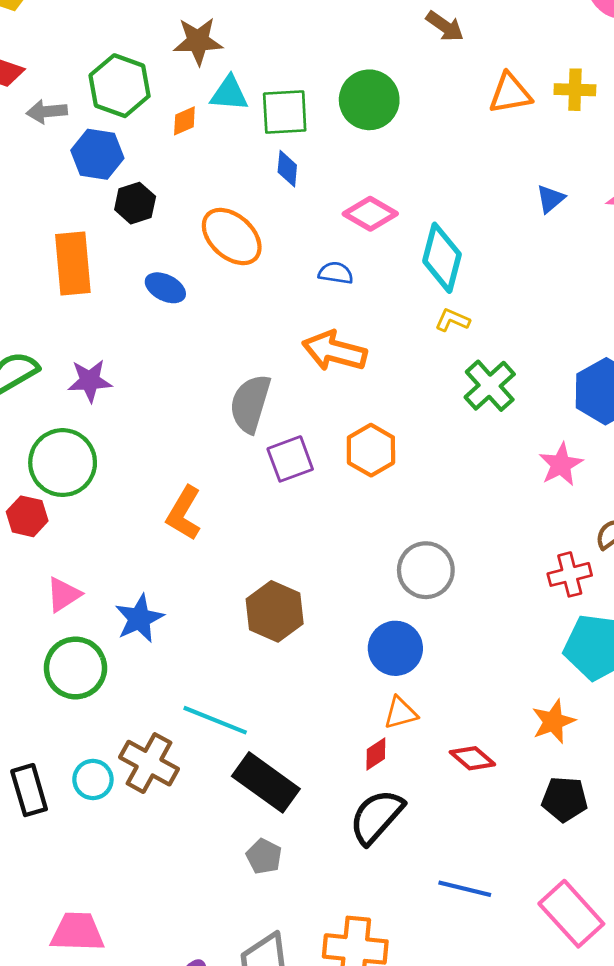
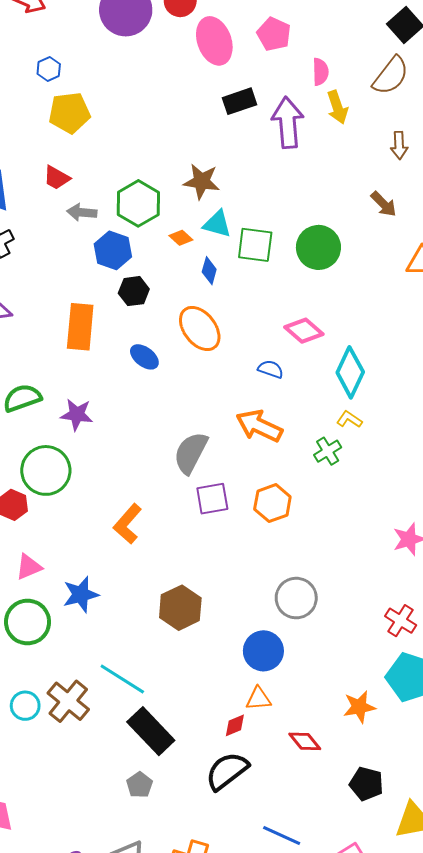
orange diamond: (184, 121) -> (181, 238), turned 55
blue diamond: (287, 169) -> (209, 271), moved
green cross: (490, 386) -> (328, 451), moved, size x0.7
red cross: (570, 574) -> (401, 621), turned 36
orange star: (553, 722) -> (359, 707), moved

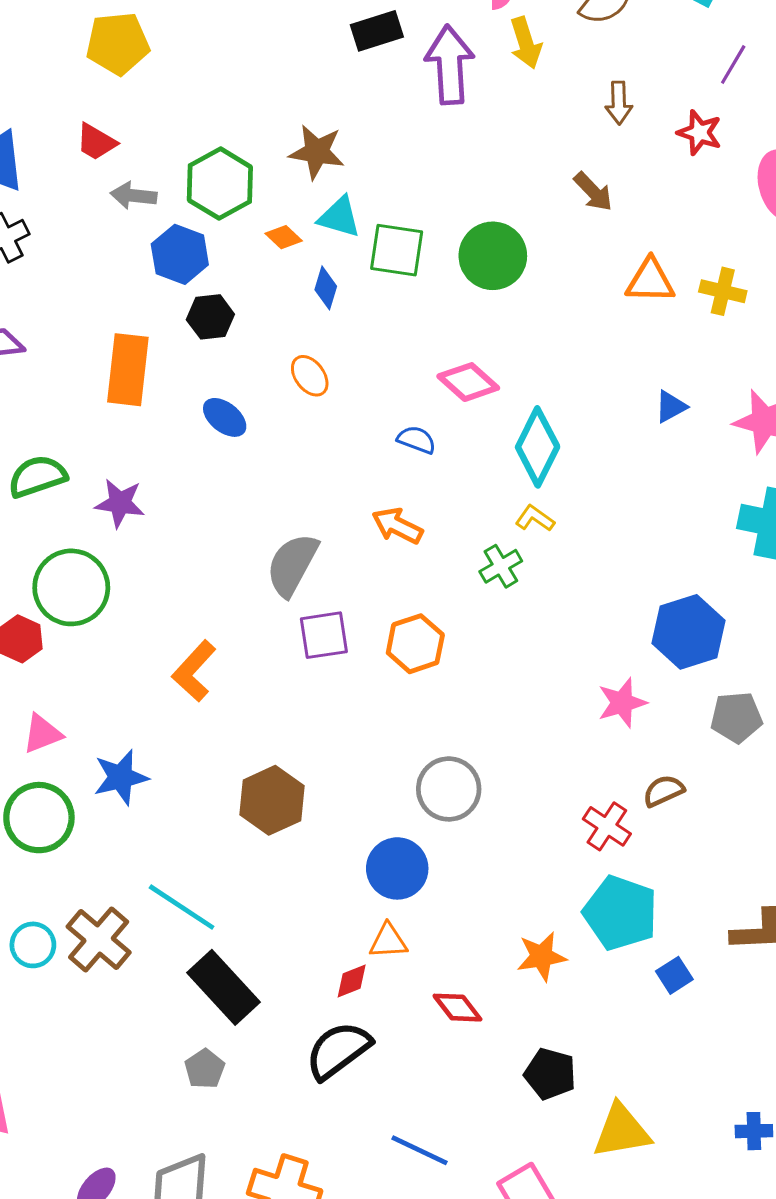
orange ellipse: (200, 328) -> (310, 376), size x0.6
orange arrow: (259, 426) -> (397, 526), size x0.7

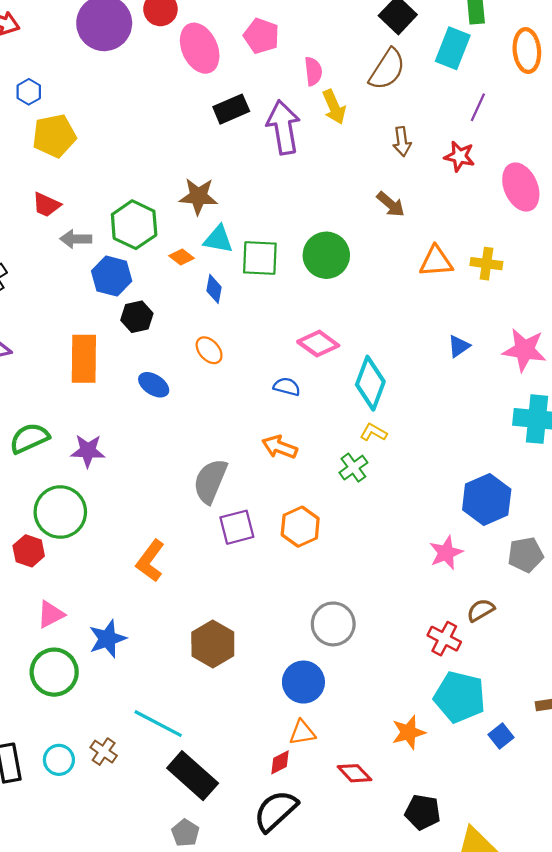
brown cross: (99, 940) -> (104, 752), size x0.6

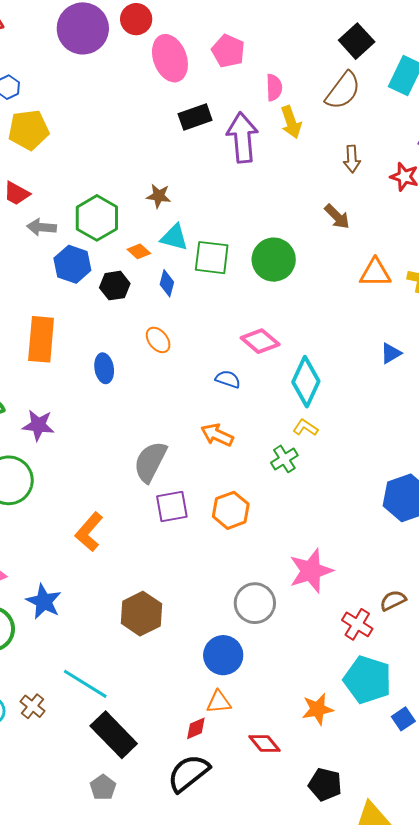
brown star: (198, 196) -> (159, 196), size x0.7
black hexagon: (137, 317) -> (115, 286), moved
blue ellipse: (154, 385) -> (104, 368), turned 44
pink star: (446, 553) -> (311, 571), moved, size x1.4
blue star: (107, 639) -> (44, 602), turned -30

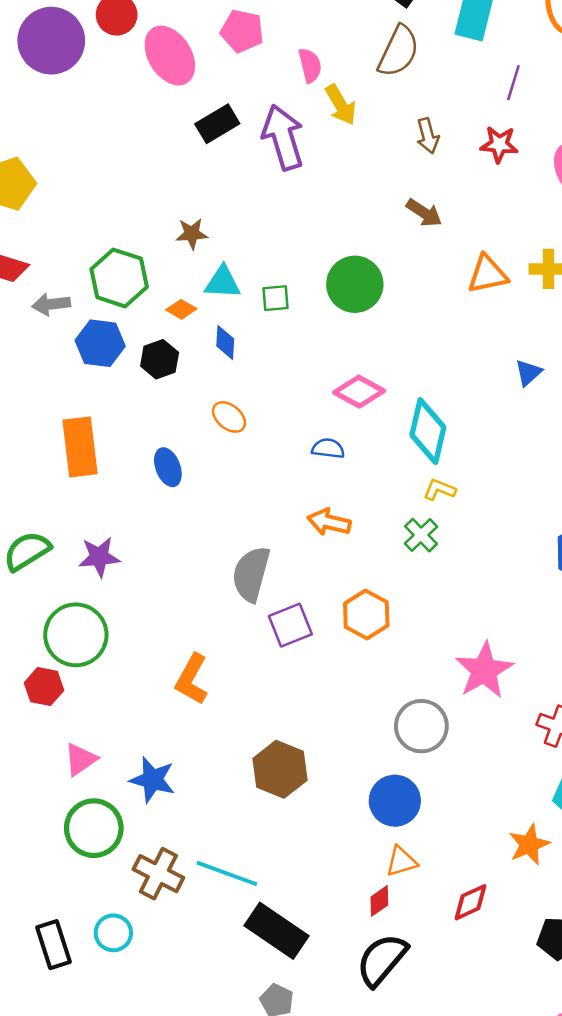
green square: (212, 258) -> (275, 298), size x0.6
brown cross: (33, 706) -> (158, 874), moved, size x1.5
red diamond: (264, 744) -> (471, 902), turned -64

